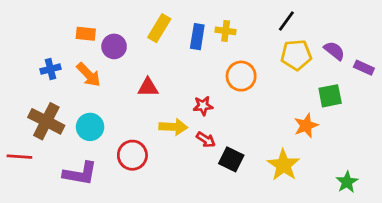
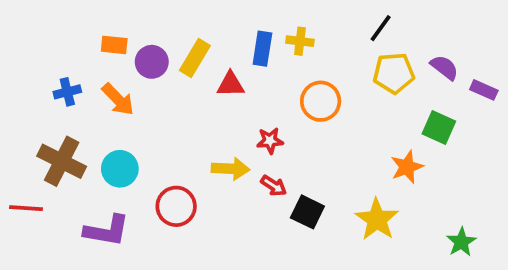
yellow rectangle: (159, 28) -> (195, 58), moved
red triangle: (148, 87) -> (231, 84), moved
green square: (330, 96) -> (439, 127), turned 35

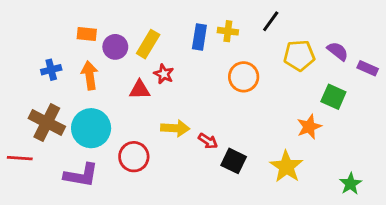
black line: (381, 28) -> (271, 21), moved
red triangle: (231, 84) -> (140, 90), moved
orange arrow: (118, 99) -> (90, 75), turned -144
red star: (270, 141) -> (164, 74), moved, turned 30
cyan circle: (120, 169) -> (91, 128), size x1.4

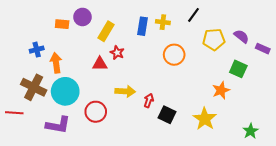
purple circle: (115, 47) -> (82, 17), moved
orange arrow: (90, 75) -> (56, 63), moved
red arrow: (208, 141) -> (149, 100), turned -104

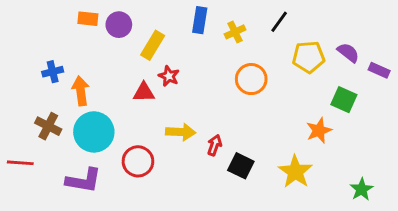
yellow cross: (163, 22) -> (235, 32), turned -32
orange rectangle: (62, 24) -> (88, 19), moved
blue rectangle: (143, 26) -> (200, 20), moved
brown cross: (34, 87) -> (48, 126), size x0.7

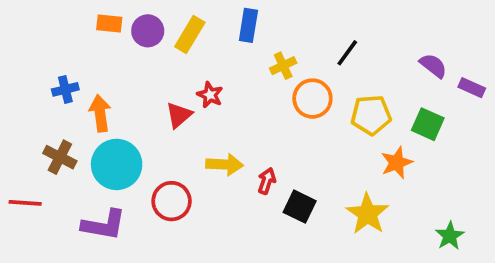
black line: (279, 22) -> (347, 53), moved
yellow cross: (235, 32) -> (283, 66), moved
yellow rectangle: (153, 45) -> (190, 34), moved
yellow pentagon: (309, 57) -> (371, 115), moved
red triangle: (144, 92) -> (179, 115), turned -40

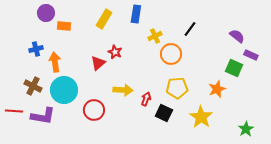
orange rectangle: (109, 24) -> (64, 26), moved
purple circle: (148, 31) -> (46, 13), moved
purple rectangle: (472, 88) -> (251, 55), moved
yellow pentagon: (371, 115) -> (177, 88), moved
purple L-shape: (104, 225) -> (43, 116), moved

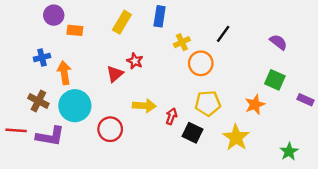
purple rectangle: (251, 55) -> (305, 100), moved

